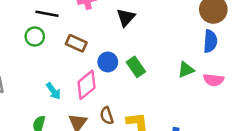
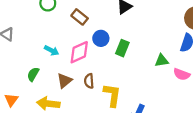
green rectangle: (136, 67) -> (122, 48), turned 42
cyan arrow: (53, 91) -> (52, 50), turned -40

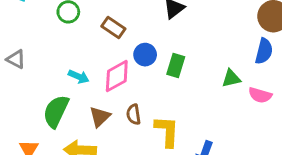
green semicircle: (33, 74) -> (56, 111), size x1.6

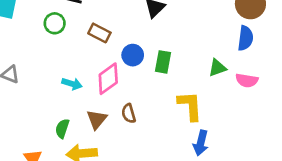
green semicircle: (56, 111) -> (62, 129), moved, size x0.6
yellow L-shape: (167, 131) -> (190, 106), moved

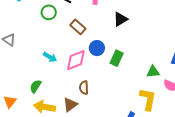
yellow L-shape: (190, 106) -> (148, 99), moved
brown triangle: (97, 119) -> (70, 105), moved

